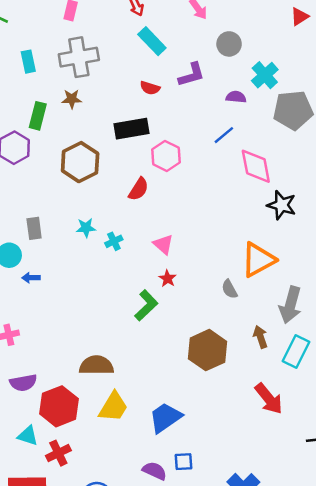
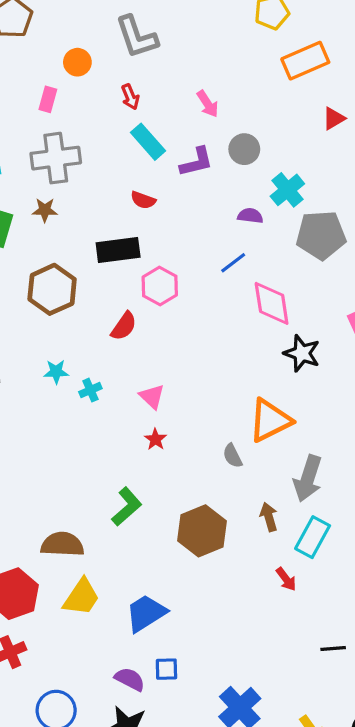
purple L-shape: (191, 75) -> (196, 162), moved
green L-shape: (146, 305) -> (127, 507), moved
red arrow: (269, 399) -> (286, 579), moved, size x0.6

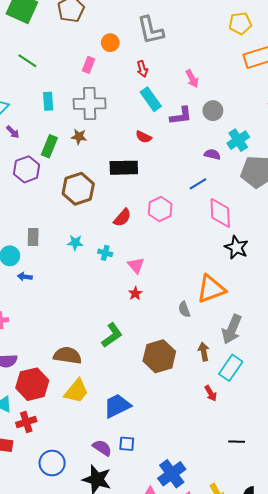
pink hexagon: (160, 286) -> (160, 209), moved
cyan cross: (90, 390) -> (105, 253), moved, turned 32

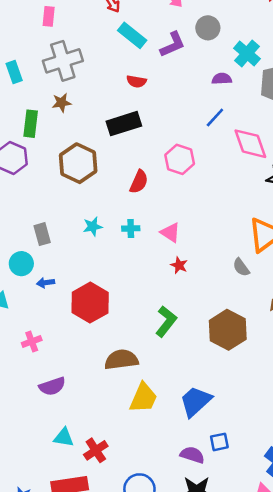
red hexagon: (32, 384) -> (90, 303), moved

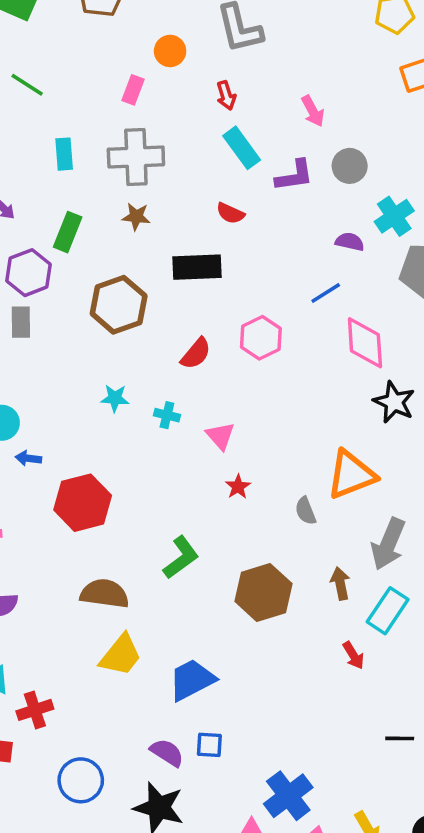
brown star: (62, 103) -> (136, 217), moved
gray rectangle: (42, 234) -> (21, 322), moved
red star: (179, 265) -> (238, 487), moved

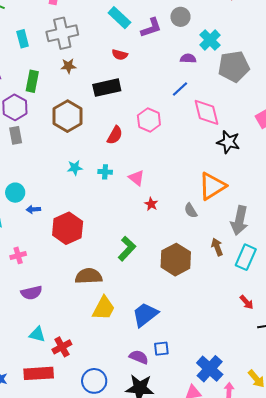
red arrow: (353, 655) -> (247, 302), moved

